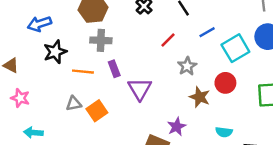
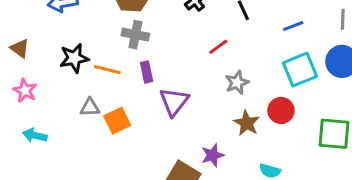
blue line: (207, 32) -> (293, 26), moved
black star: (55, 52) -> (74, 58), moved

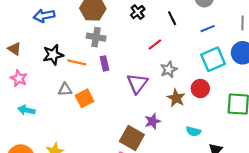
purple triangle: (174, 102) -> (137, 83), moved

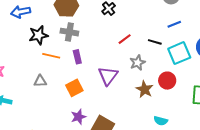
black line: (172, 18) -> (155, 42), moved, turned -48
black star: (53, 55) -> (38, 35), moved
orange square: (85, 98) -> (74, 88), moved
purple star: (153, 121) -> (78, 117), moved

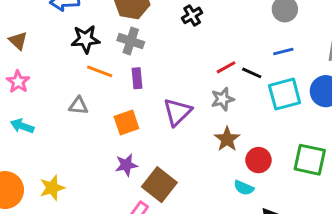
red line: (125, 39) -> (226, 67), moved
red circle: (167, 81) -> (259, 160), moved

